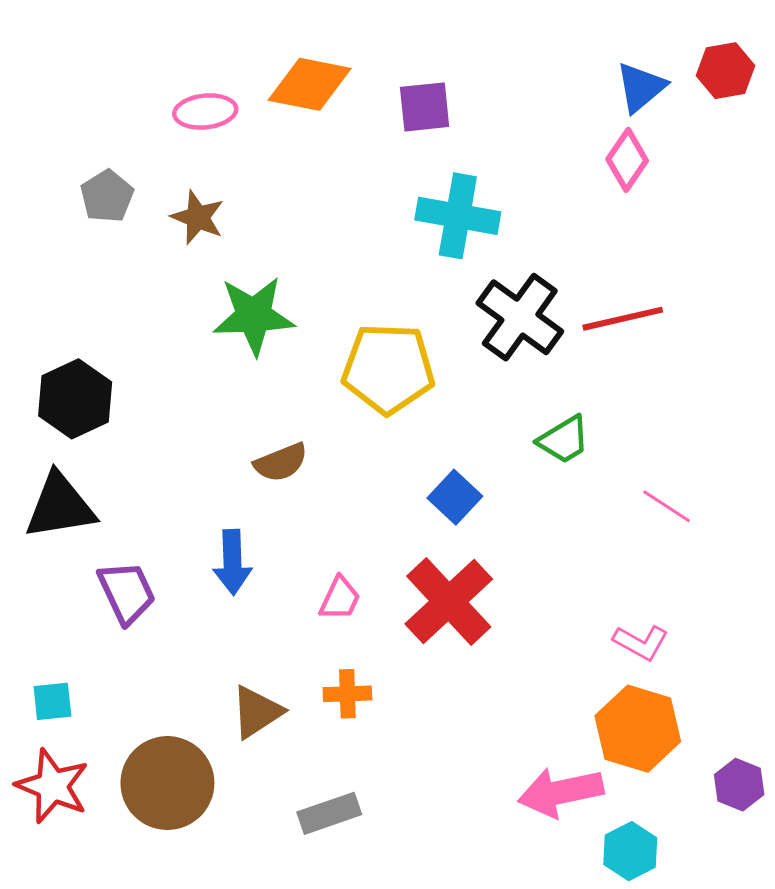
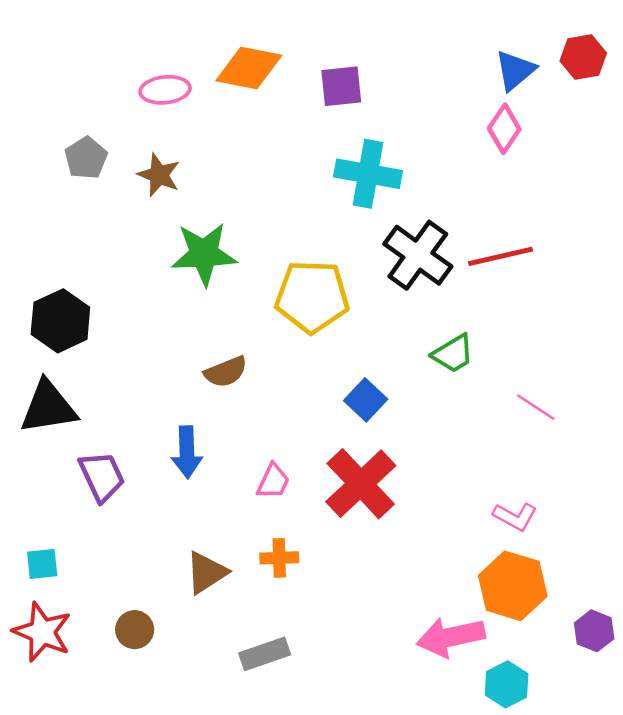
brown circle: (167, 783) -> (135, 630), size x0.5

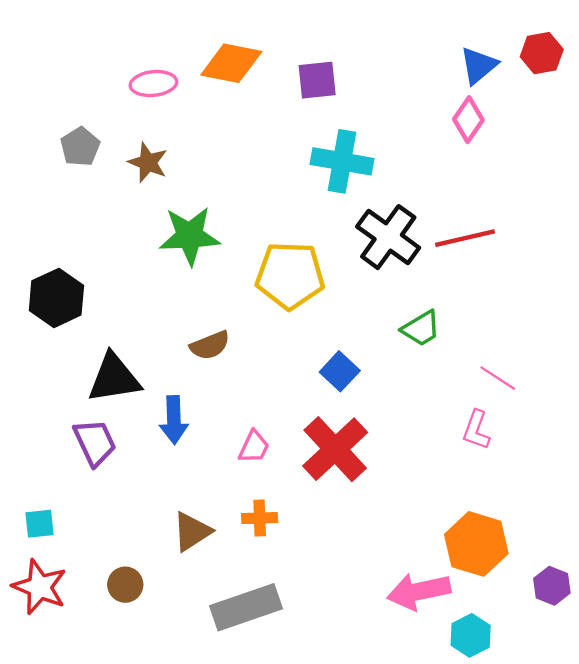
black triangle: (48, 407) -> (114, 378), moved
pink L-shape: (515, 517) -> (476, 430), moved, turned 81
gray rectangle: (265, 654) -> (246, 607), size x1.5

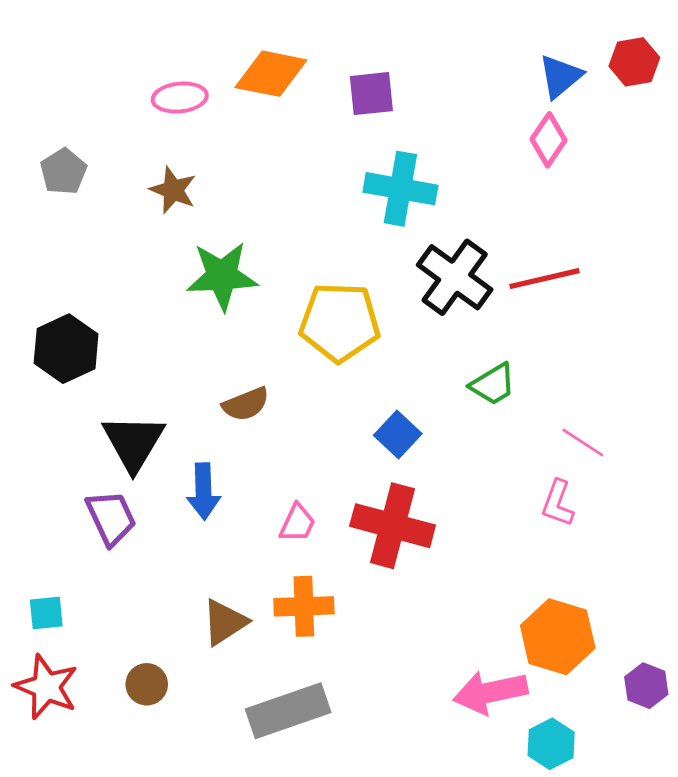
gray pentagon: (80, 147) -> (63, 172), moved
black triangle: (114, 378) -> (133, 442), turned -50
red cross: (335, 449) -> (393, 526), turned -32
orange cross: (260, 518) -> (304, 606), size x1.4

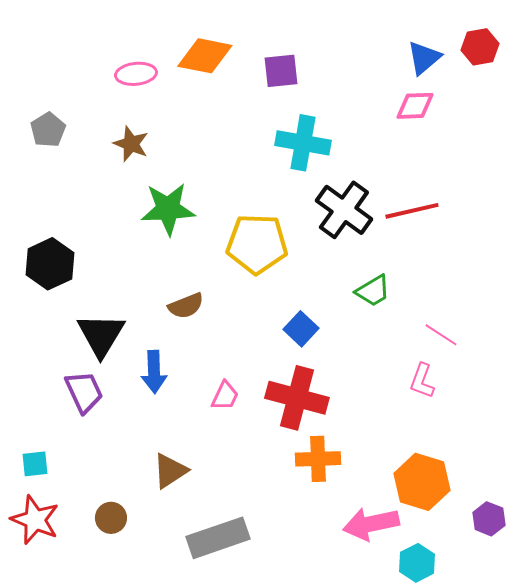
pink diamond: (548, 140) -> (415, 106), turned 54
orange cross: (304, 606) -> (318, 459), moved

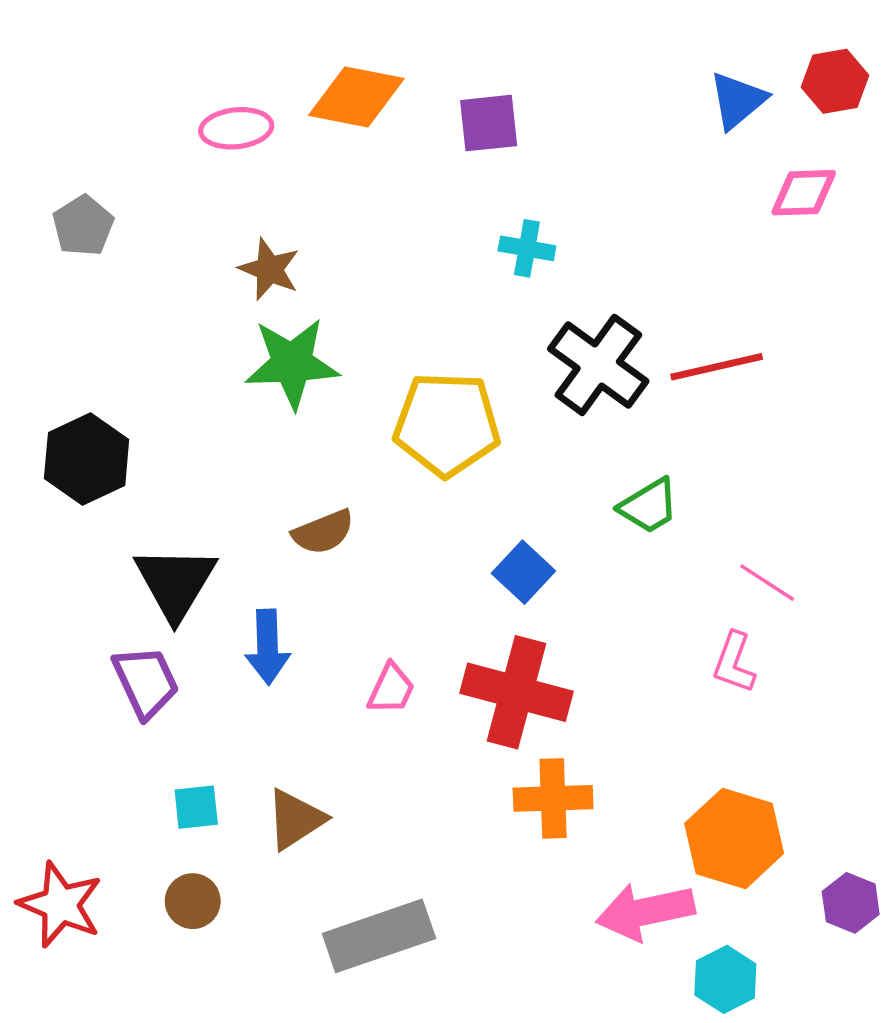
pink diamond: (415, 106) -> (804, 193), moved
cyan cross: (303, 143) -> (527, 248), size x0.6
brown star: (131, 144) -> (269, 269), moved
cyan square: (35, 464) -> (196, 807), moved

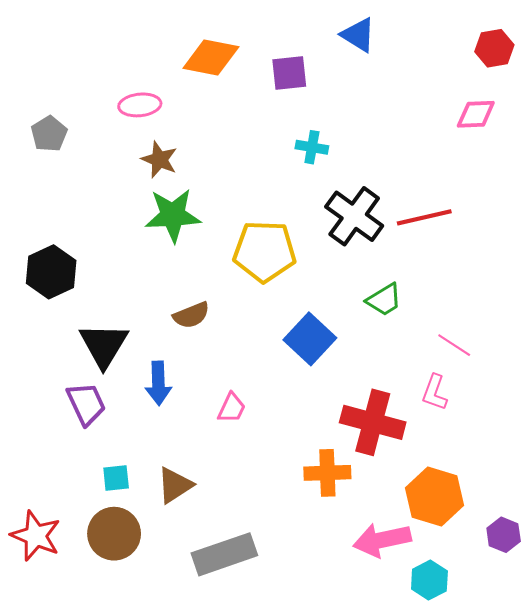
blue triangle: (738, 100) -> (358, 35), moved, turned -48
pink ellipse: (236, 128) -> (140, 105), moved
blue square: (523, 572) -> (310, 339), size x1.4
red cross: (516, 692) -> (373, 422), moved
brown circle: (193, 901) -> (114, 534), size x1.6

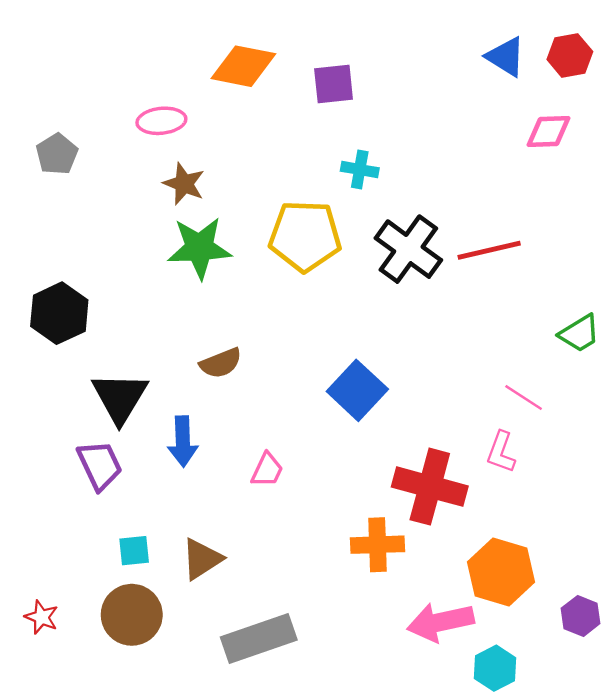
blue triangle: (358, 35) -> (506, 57), moved
yellow pentagon: (265, 251) -> (305, 236), moved
green trapezoid: (384, 300) -> (579, 333), moved
red star: (36, 536) -> (41, 617), size x0.6

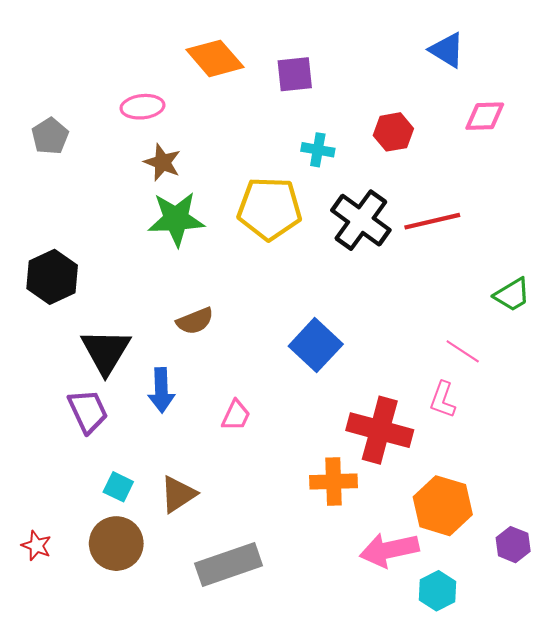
red hexagon: (570, 56) -> (393, 132), moved
orange diamond: (243, 66) -> (215, 58), turned 38
cyan square: (134, 551) -> (118, 487), turned 32

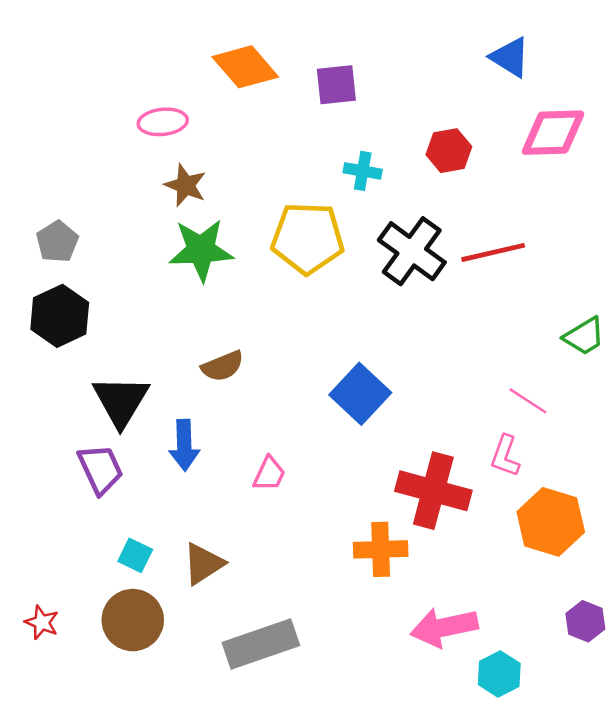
pink diamond: (485, 116) -> (553, 133), size x1.4
gray pentagon: (50, 136) -> (57, 242), moved
orange hexagon: (443, 506) -> (551, 522), moved

